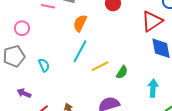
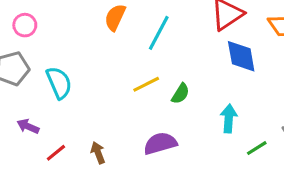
cyan line: (80, 51) -> (159, 33), moved
cyan semicircle: (44, 65) -> (59, 83), size x1.5

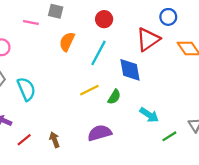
blue diamond: (241, 56) -> (130, 70), moved
cyan arrow: (229, 118) -> (149, 115), turned 120

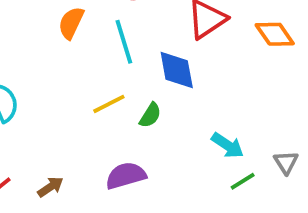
cyan line: (98, 53) -> (124, 42), turned -45
cyan arrow: (149, 115) -> (228, 145), moved
brown arrow: (55, 140) -> (50, 187), turned 77

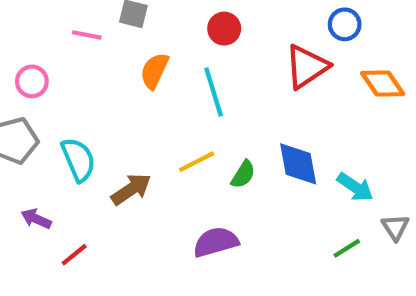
blue diamond: (177, 70) -> (298, 164), moved
cyan arrow: (228, 145) -> (355, 187), moved
brown arrow: (50, 187) -> (131, 189), moved, size x1.4

